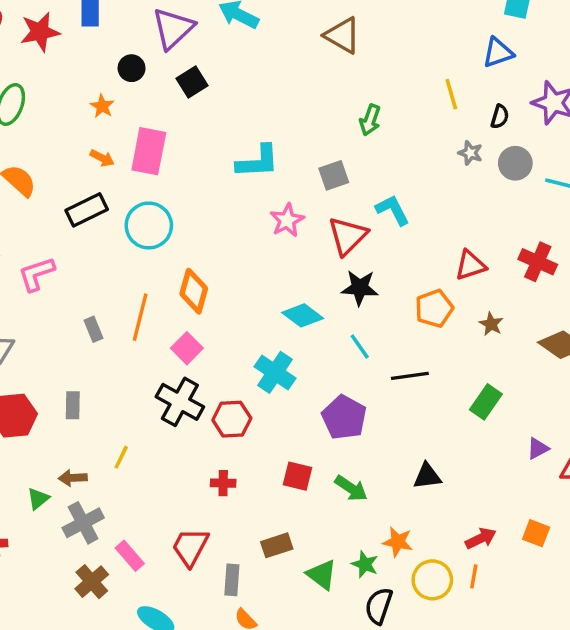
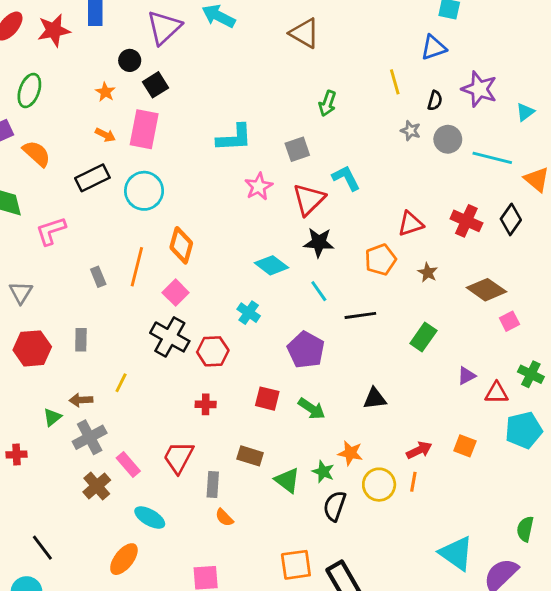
black square: (192, 82) -> (155, 85), moved
cyan cross: (275, 372) -> (249, 313), size x0.7
brown rectangle: (277, 545) -> (250, 456), turned 35

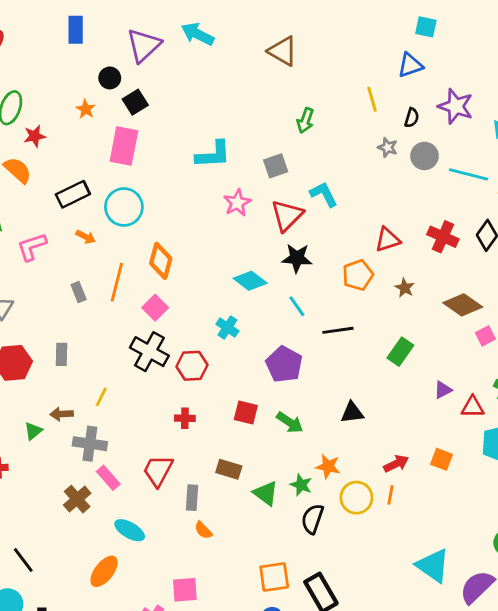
red star: (54, 30) -> (35, 136), moved, size x0.7
orange arrow: (105, 135) -> (86, 237), moved
gray cross: (90, 437) -> (90, 444), moved, turned 36

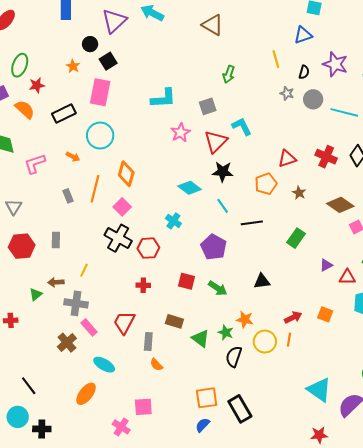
black rectangle: (73, 194) -> (64, 113), moved

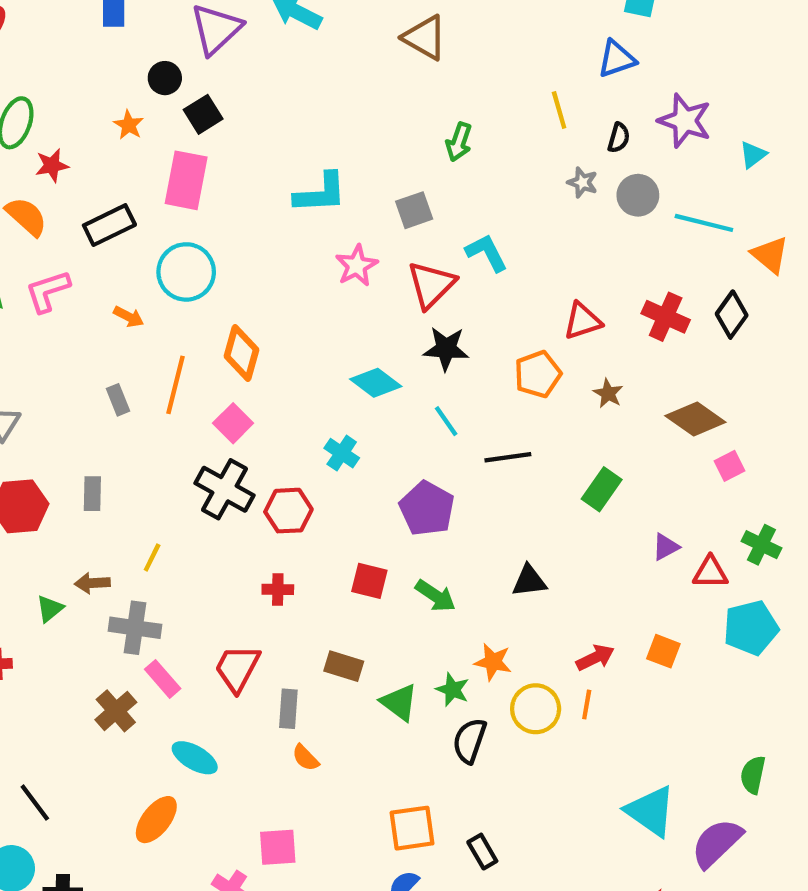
pink L-shape: (35, 164) -> (48, 291), moved
black rectangle: (240, 409) -> (482, 852), size x0.6

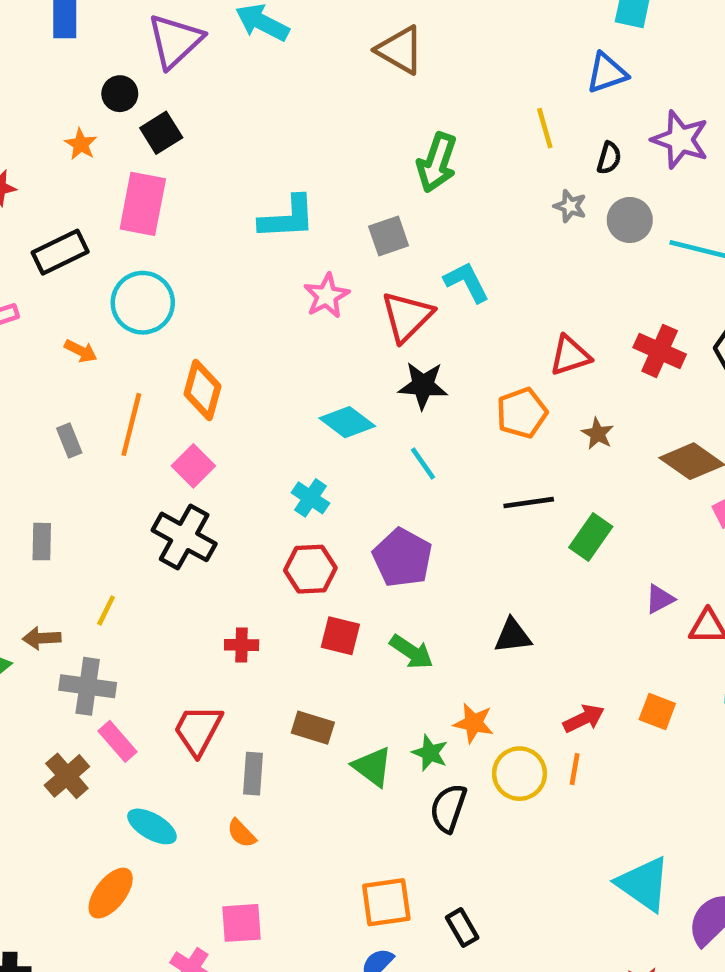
green arrow: (459, 142) -> (437, 163), size x1.4
black line: (508, 457) -> (529, 503), moved
red hexagon: (288, 511) -> (310, 569), moved
orange semicircle: (305, 758) -> (242, 833), moved

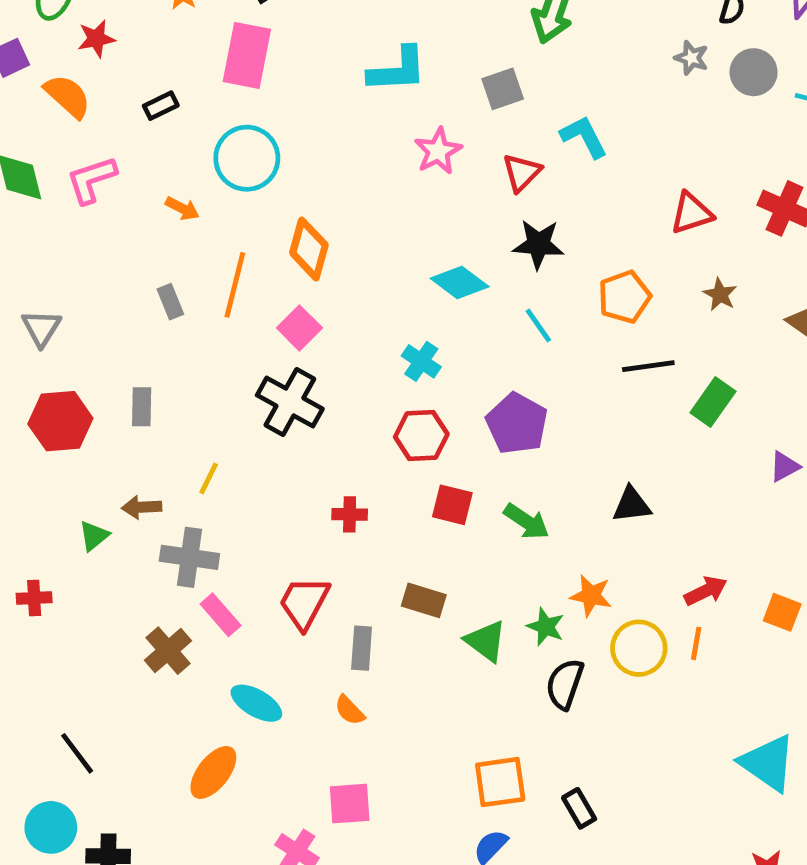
black rectangle: (60, 252) -> (161, 106), size x0.6
red triangle: (407, 316) -> (522, 173), size x0.7
orange pentagon: (522, 413) -> (624, 297), moved
orange square: (657, 712) -> (782, 612), moved

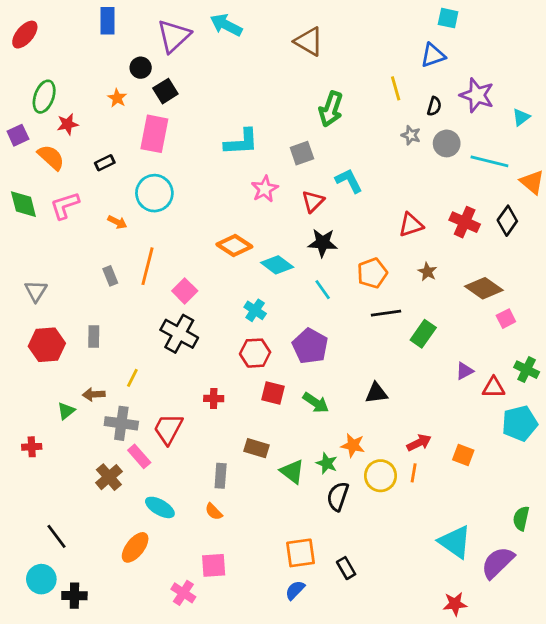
orange diamond: (309, 249) -> (234, 245), moved, turned -72
red trapezoid: (304, 603) -> (168, 429), moved

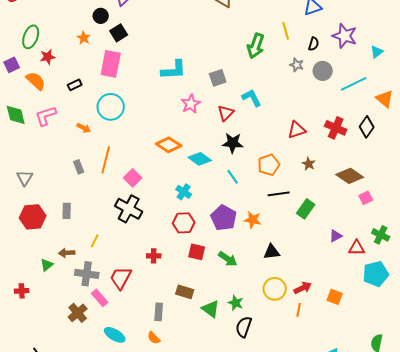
green arrow: (331, 109) -> (256, 46), moved
cyan line: (489, 161) -> (354, 84), turned -40
orange star: (353, 445) -> (253, 220), moved
yellow circle: (380, 476) -> (275, 289), moved

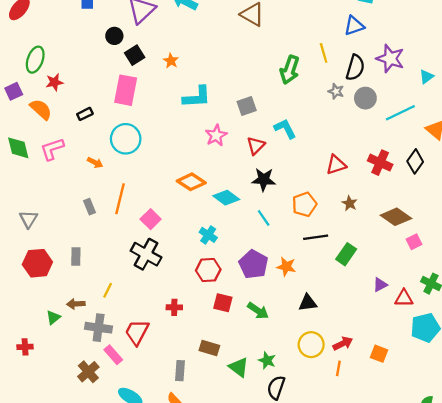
orange star: (84, 38) -> (171, 61), moved
black semicircle: (314, 44) -> (355, 68), size x1.6

